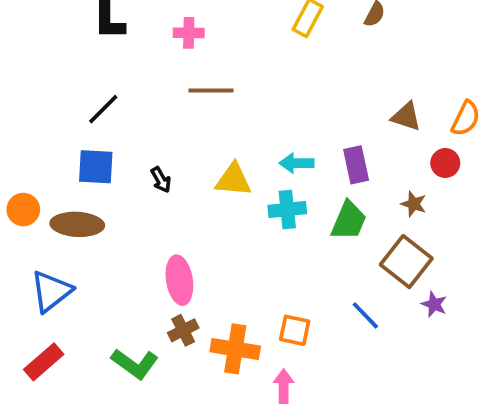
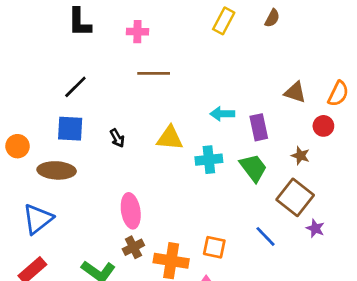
cyan arrow: (297, 163) -> (222, 114), moved
orange circle: (23, 210) -> (18, 146), moved
green trapezoid: (349, 221) -> (253, 168), turned -60

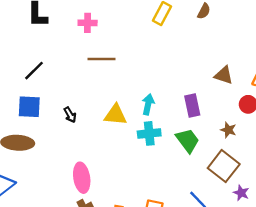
cyan arrow: (222, 114) -> (148, 104), moved, turned 102

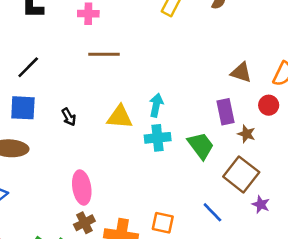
purple rectangle: (192, 106) -> (226, 112), moved

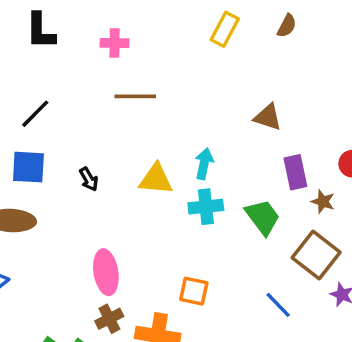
brown triangle: (241, 72) -> (268, 117), moved
orange square: (163, 223) -> (194, 291), moved

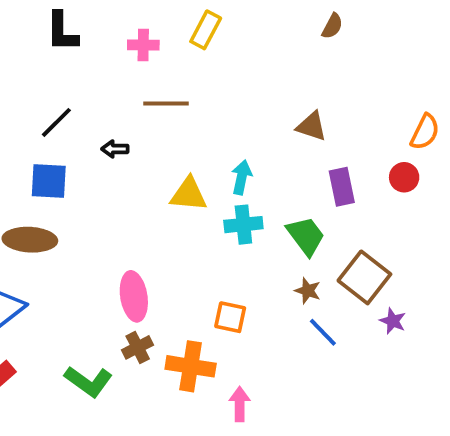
yellow rectangle: (225, 29) -> (206, 30), moved
black arrow: (89, 179) -> (115, 149), moved, turned 120
brown star: (323, 202) -> (308, 291), moved

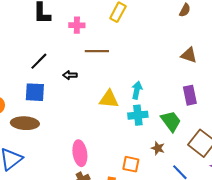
pink cross: (143, 45) -> (77, 25), moved
brown triangle: (311, 126) -> (189, 55), moved
brown star: (308, 291) -> (158, 148), moved

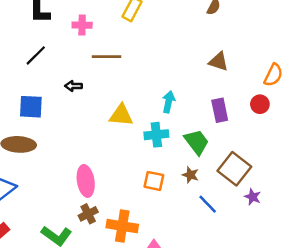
black line: (39, 61) -> (36, 55), moved
cyan arrow: (137, 90) -> (169, 102), moved
brown star: (158, 148) -> (190, 175), moved
orange square: (131, 164) -> (154, 181), moved

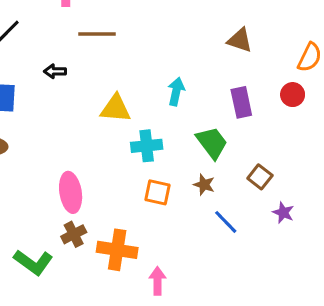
cyan cross: (156, 135) -> (147, 146), moved
brown square: (234, 169) -> (260, 177), size x0.6

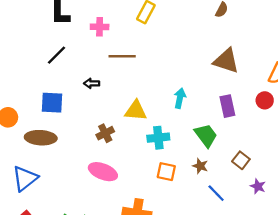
brown triangle: (240, 40) -> (226, 61), size x1.4
pink ellipse: (71, 192) -> (103, 172), turned -60
brown cross: (74, 234) -> (105, 133), moved

